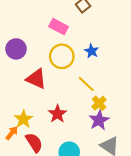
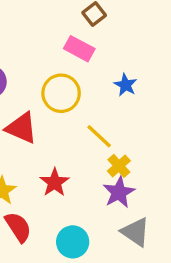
pink rectangle: (59, 27) -> (79, 49), moved
blue star: (92, 51) -> (125, 85), moved

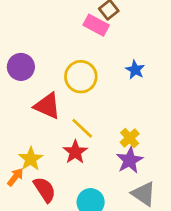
pink rectangle: (79, 49) -> (96, 25), moved
yellow line: (99, 136) -> (82, 128), moved

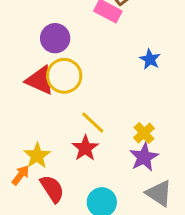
purple circle: (21, 67) -> (55, 38), moved
yellow circle: (81, 77) -> (64, 76), moved
red triangle: (47, 106) -> (40, 80), moved

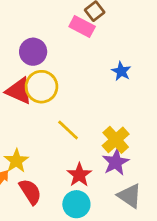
yellow cross: (144, 133) -> (116, 140), size x1.4
red star: (85, 148) -> (79, 175), moved

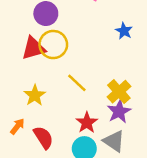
red triangle: (19, 91) -> (33, 48), turned -40
yellow star: (16, 161) -> (35, 95), moved
gray triangle: (130, 196) -> (114, 141), moved

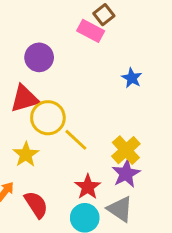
yellow circle: (53, 45) -> (48, 118), moved

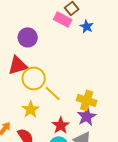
blue star: (132, 78) -> (87, 26), moved
yellow cross: (126, 150) -> (87, 100), turned -30
yellow star: (26, 155) -> (31, 109), moved

